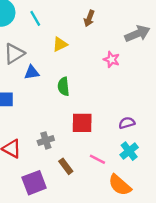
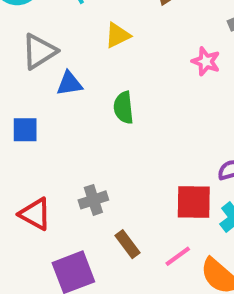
red square: (82, 123) -> (194, 202), moved
pink line: (97, 159) -> (178, 256), moved, turned -63

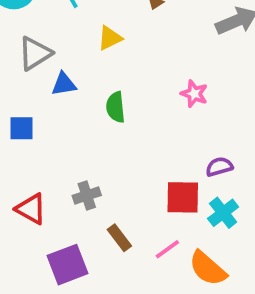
pink star: (206, 61) -> (194, 94), moved

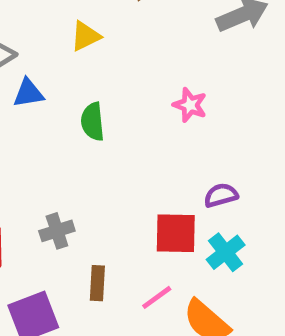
brown rectangle: (119, 238) -> (97, 283), turned 40

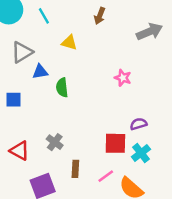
yellow triangle: (85, 36) -> (69, 43), turned 42
green semicircle: (93, 122) -> (62, 87), moved
gray cross: (57, 231) -> (55, 142), turned -35

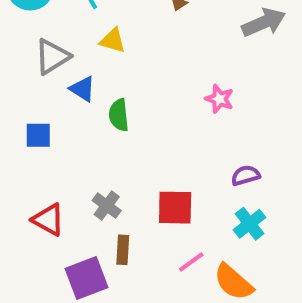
yellow triangle: (69, 43) -> (113, 41), moved
blue triangle: (40, 72) -> (83, 89), turned 42
red square: (115, 143) -> (175, 208), moved
brown rectangle: (75, 169) -> (123, 250), moved

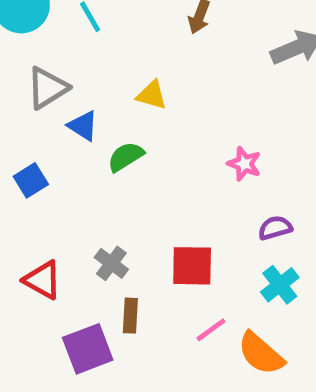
yellow triangle: (113, 41) -> (152, 95), moved
pink star: (219, 99) -> (244, 164), moved
green semicircle: (119, 115) -> (126, 157), turned 64
blue square: (38, 135) -> (31, 180), turned -32

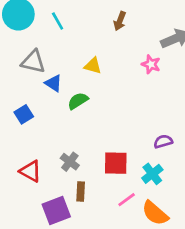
gray triangle: (47, 88) -> (33, 62), turned 45
pink star: (244, 164) -> (151, 64), moved
cyan cross: (280, 285) -> (152, 174), moved

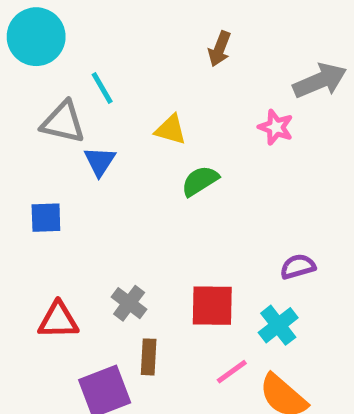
cyan line: (58, 21) -> (102, 88), moved
blue triangle: (54, 83) -> (100, 161), turned 30
green semicircle: (78, 101) -> (200, 181), moved
blue square: (24, 114) -> (46, 218), turned 30
red triangle: (31, 171) -> (58, 320), turned -30

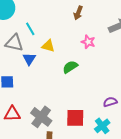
pink star: (276, 127) -> (88, 42), moved
yellow triangle: (171, 130) -> (48, 46), moved
gray cross: (129, 303) -> (41, 117), size x1.5
red triangle: (58, 320) -> (12, 114), moved

